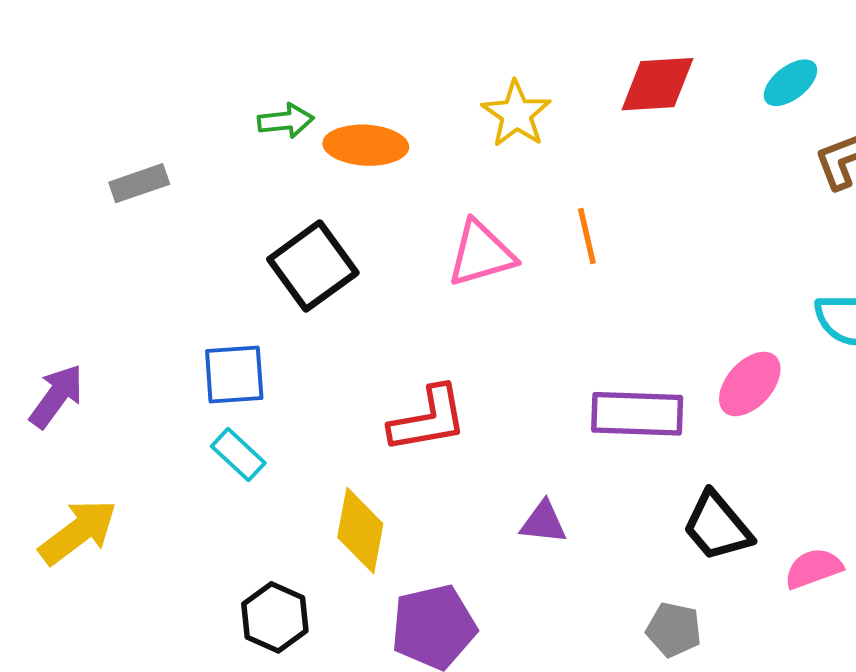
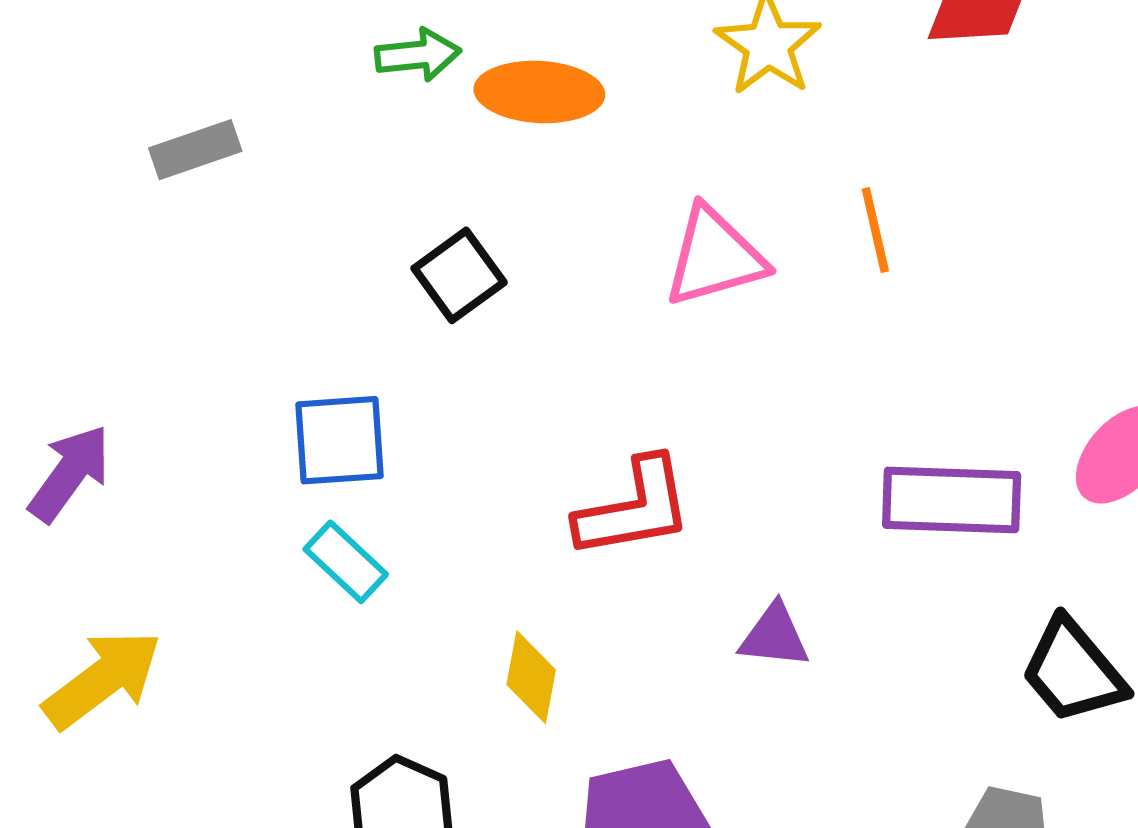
black square: (313, 266) -> (459, 275), size x0.7
purple triangle: (544, 522) -> (774, 636), moved
yellow diamond: (360, 531) -> (531, 677), size x0.7

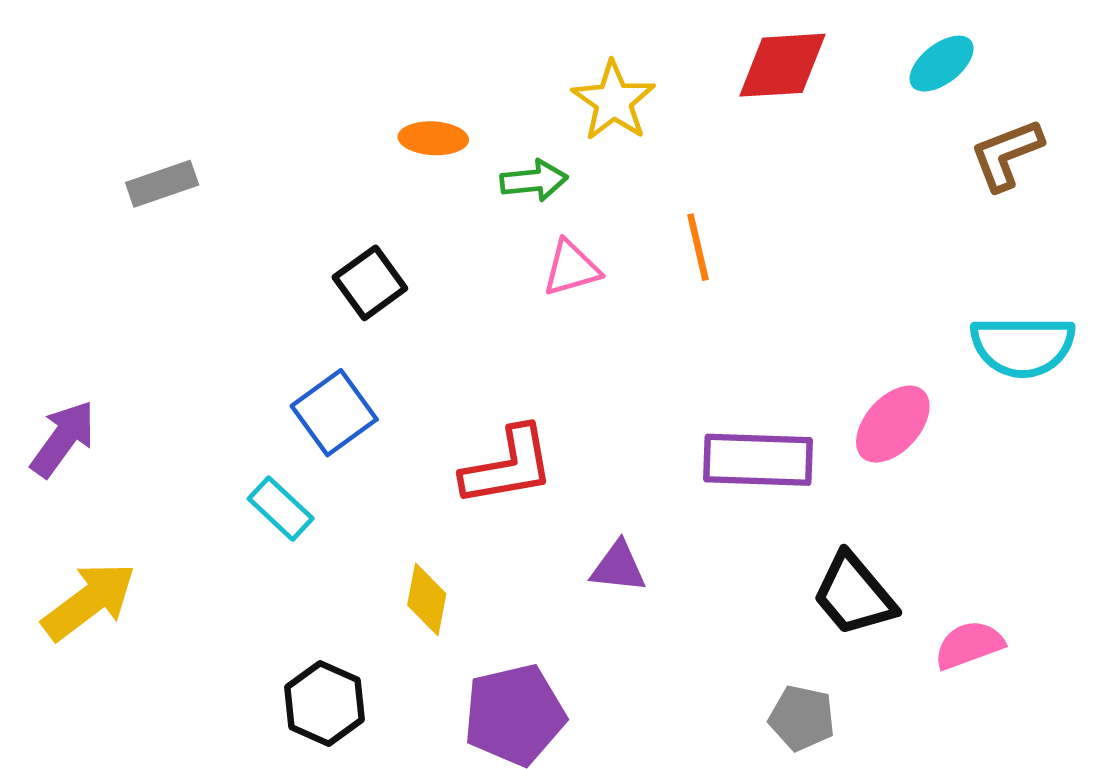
green arrow: (418, 55) -> (534, 181), moved
orange ellipse: (539, 92) -> (433, 138), size x0.7
pink triangle: (715, 257) -> (571, 268), size x0.7
blue square: (340, 440) -> (334, 413), moved, turned -32

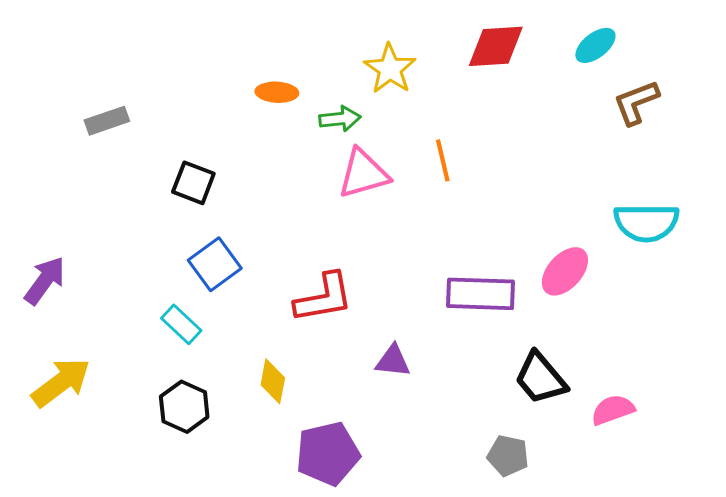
pink triangle: (571, 268) -> (363, 174), size x1.4
black square: (370, 283) -> (193, 183), moved, turned -33
black hexagon: (324, 703) -> (184, 407), moved

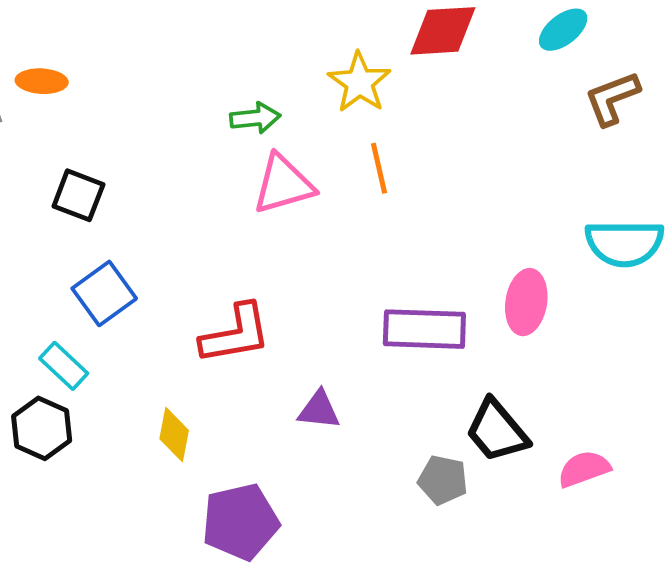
yellow star: (390, 69) -> (359, 82), moved
orange ellipse: (277, 92) -> (42, 81), moved
pink ellipse: (565, 271) -> (526, 302), turned -33
black hexagon: (184, 407) -> (42, 428), moved
gray pentagon: (508, 456) -> (443, 480), moved

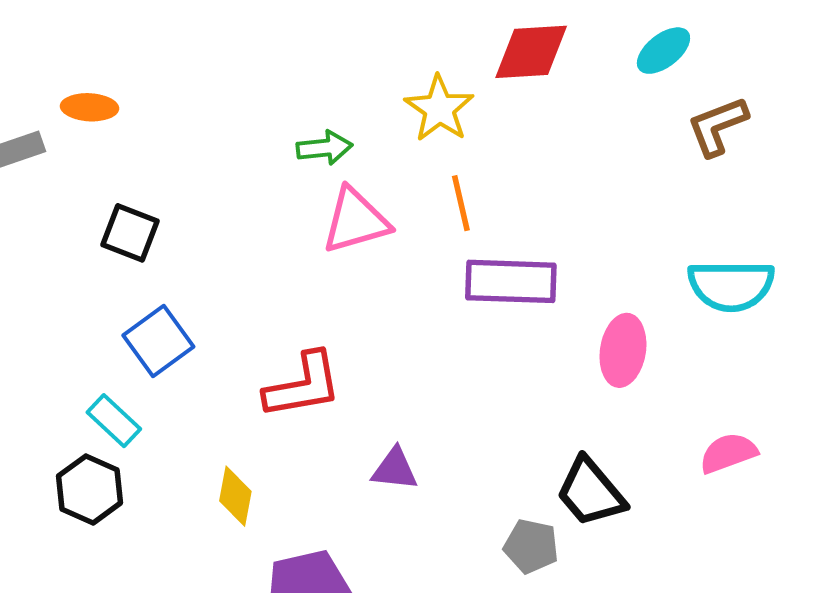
purple rectangle: (424, 329) -> (511, 281), moved
pink semicircle: (584, 469) -> (728, 453), moved

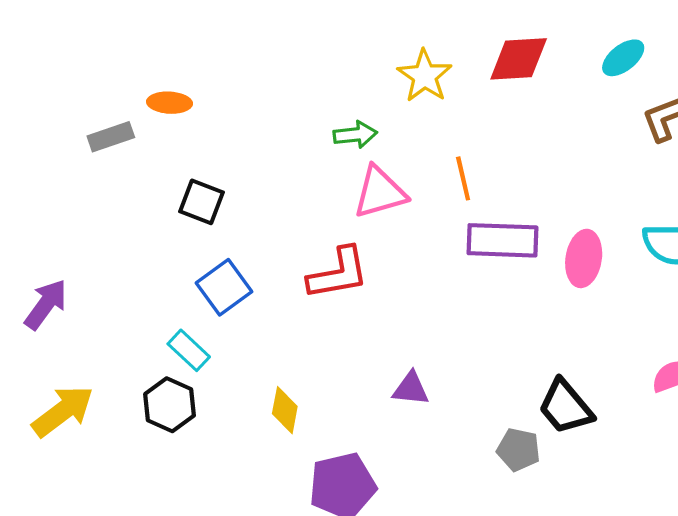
yellow star: (439, 109) -> (425, 76), moved
pink ellipse: (623, 350) -> (584, 258), moved
red L-shape: (303, 385) -> (338, 273), moved

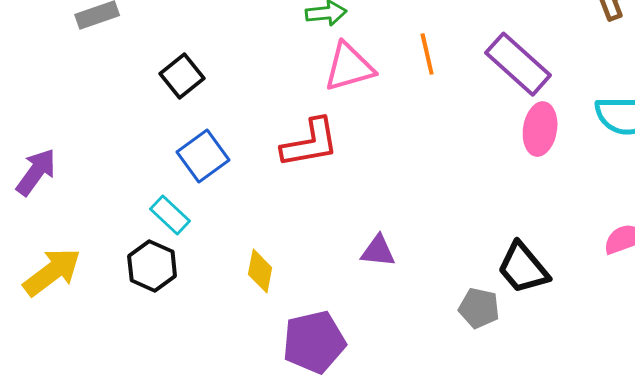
black square: (202, 202) -> (182, 76), turned 30
purple rectangle: (503, 240) -> (518, 64), moved, turned 40

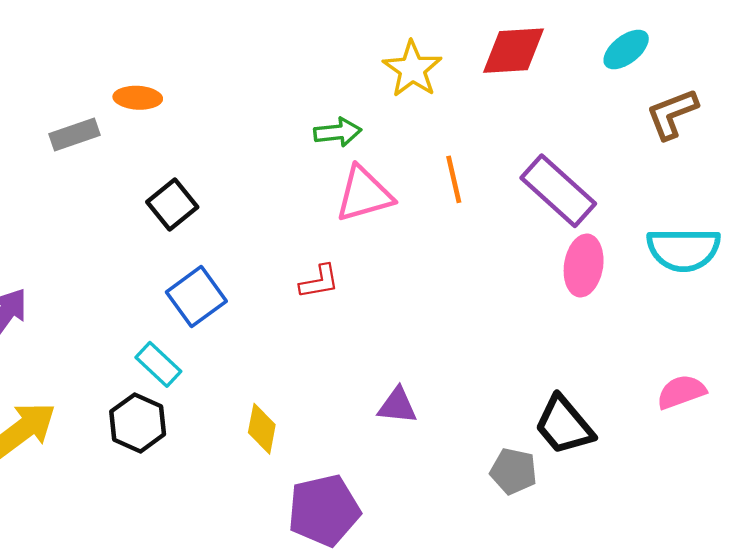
red L-shape: (310, 143) -> (319, 282), size x0.6

